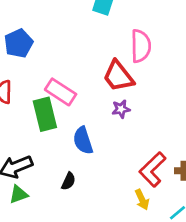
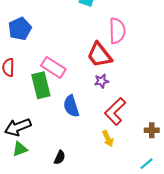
red L-shape: (153, 169) -> (115, 111), moved
black semicircle: (68, 181) -> (60, 157), moved
yellow arrow: (142, 200) -> (108, 139), moved

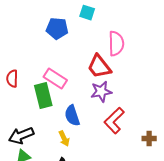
blue pentagon: (20, 29) -> (57, 29), moved, turned 30
purple star: (102, 81) -> (101, 92), size x1.5
yellow arrow: (108, 139) -> (64, 139), moved

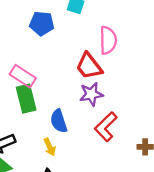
pink rectangle: (55, 79) -> (23, 76), moved

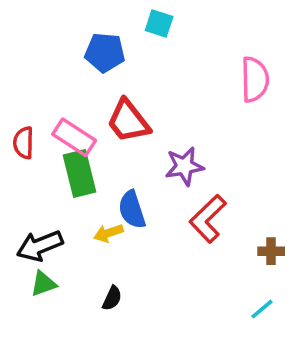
pink semicircle: (108, 40) -> (255, 80), moved
red trapezoid: (89, 66) -> (128, 121), moved
yellow arrow: (50, 147) -> (108, 233), moved, turned 96

